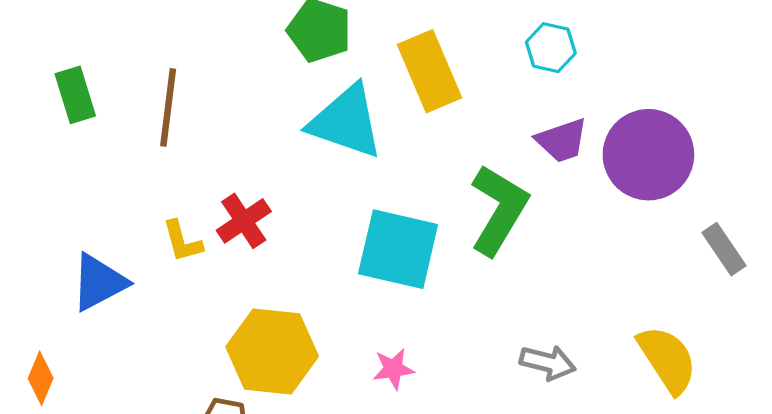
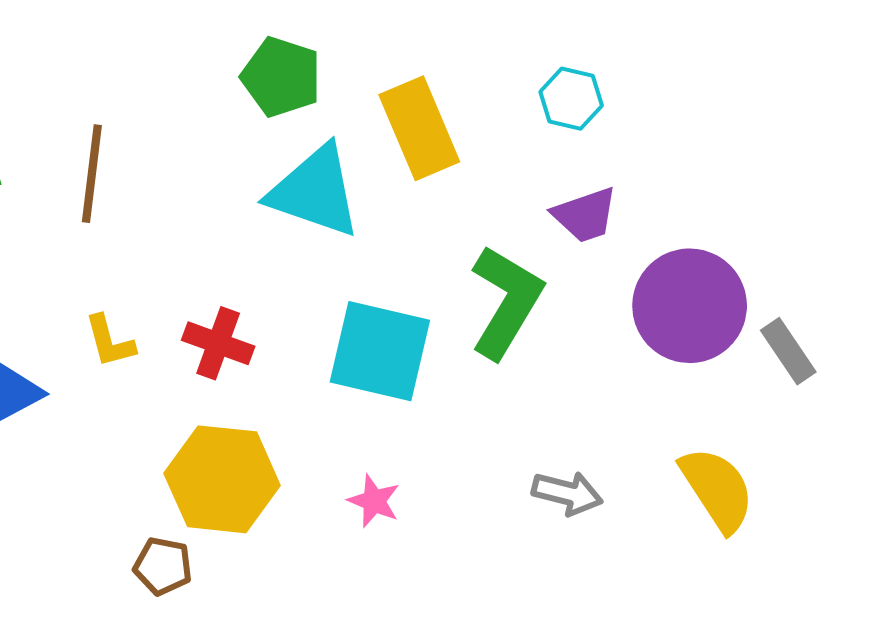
purple circle: (648, 155) -> (690, 306), moved
red cross: (244, 221) -> (218, 343), moved, turned -36
pink star: (393, 369) -> (374, 501), turned 30

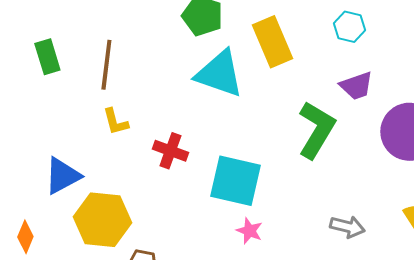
yellow L-shape: (110, 341) -> (115, 122), moved
cyan square: (380, 351) -> (235, 181), moved
yellow hexagon: (222, 479) -> (102, 220), moved

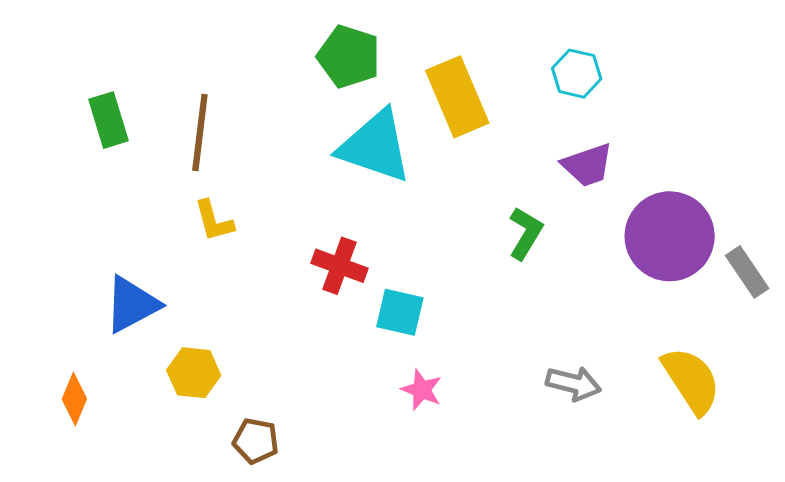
green L-shape: (316, 130) -> (525, 233), size x0.6
red cross: (170, 151) -> (339, 266), moved
cyan square: (235, 181) -> (400, 312), size x0.6
yellow hexagon: (102, 220) -> (194, 373), size x0.6

